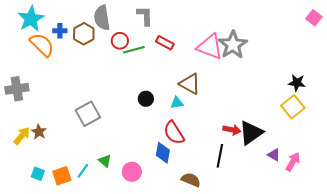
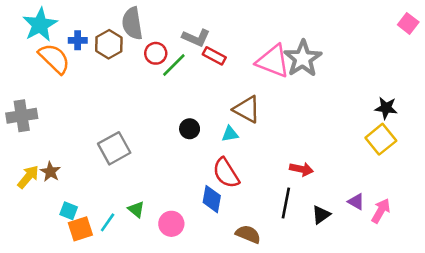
gray L-shape: (145, 16) -> (196, 38), moved, turned 115
green line: (134, 50) -> (174, 65), turned -30
black triangle: (251, 133) -> (321, 215), moved, size x0.6
cyan square: (38, 174) -> (69, 211), moved

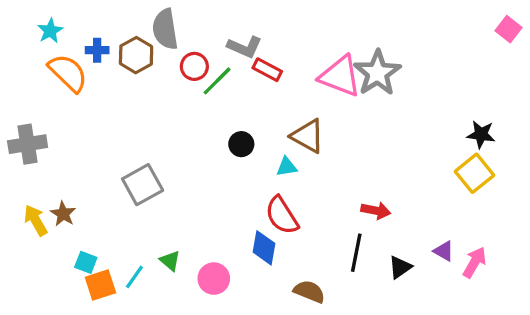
cyan star: (40, 25) -> (50, 31), size x0.6
black circle: (190, 129) -> (241, 144), moved
yellow arrow: (28, 177) -> (36, 220), turned -70

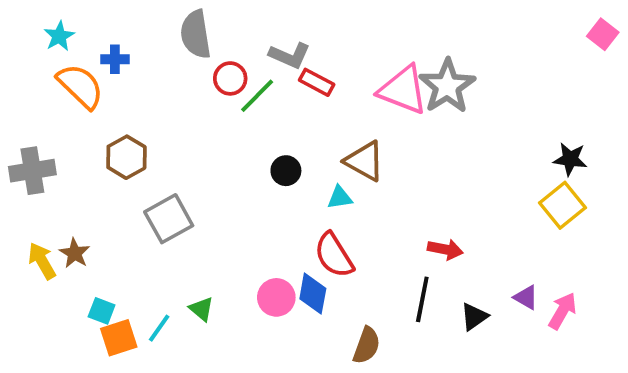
brown hexagon: (136, 55) -> (126, 157), moved
pink circle: (214, 279) -> (276, 297), moved
brown semicircle: (309, 292) -> (367, 345), turned 88

